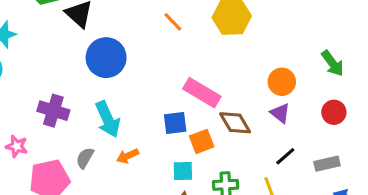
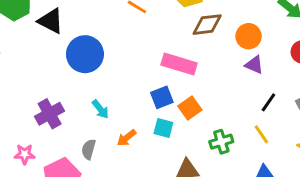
purple cross: (53, 111) -> (50, 114), turned -32
cyan arrow: (108, 119) -> (100, 109), size x0.6
brown diamond: (235, 123) -> (207, 25), moved, turned -52
cyan square: (183, 171) -> (163, 128), moved, turned 30

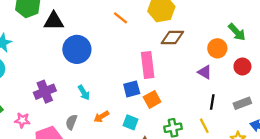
black triangle: (51, 21) -> (54, 21), turned -35
orange circle: (249, 36) -> (217, 48), moved
pink rectangle: (179, 64) -> (148, 65), turned 60
black line: (268, 102) -> (212, 102), turned -32
cyan square: (163, 128) -> (130, 122), moved

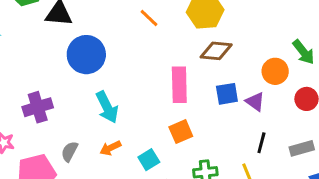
blue square: (132, 89) -> (227, 94), moved
cyan arrow: (84, 93) -> (107, 107), moved, size x1.5
cyan square: (130, 122) -> (149, 160), turned 32

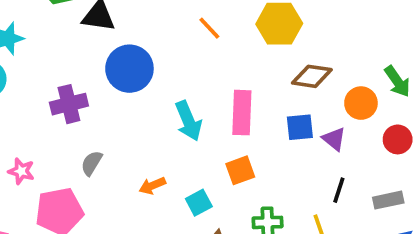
brown diamond: (216, 51) -> (312, 76), moved
purple cross: (38, 107) -> (69, 104), moved
cyan arrow: (107, 107) -> (188, 121), moved
gray semicircle: (69, 151) -> (92, 163), moved

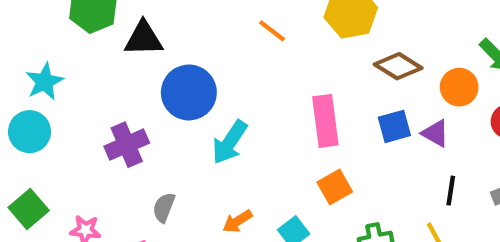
brown diamond: (312, 76) -> (398, 66), turned 33
cyan arrow: (188, 121) -> (230, 142), moved, turned 66

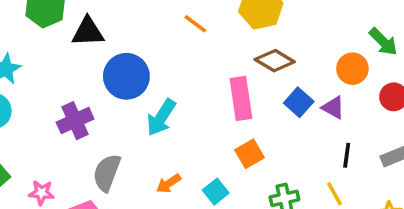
brown diamond: (398, 66) -> (275, 61), moved
blue square: (394, 126) -> (299, 102), turned -32
gray semicircle: (164, 207) -> (107, 173), size x1.5

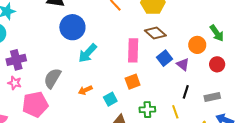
purple cross: (75, 121) -> (16, 60), moved

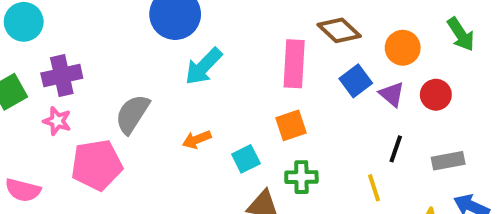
orange circle: (197, 45) -> (403, 48), moved
red circle: (217, 64) -> (436, 95), moved
green cross: (147, 110) -> (301, 177), moved

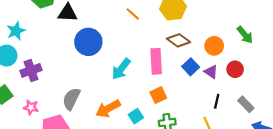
cyan arrow: (204, 66) -> (121, 69), moved
purple cross: (62, 76) -> (31, 70), moved
orange arrow: (197, 140) -> (108, 109), size x1.6
gray rectangle: (448, 161) -> (246, 104), turned 63

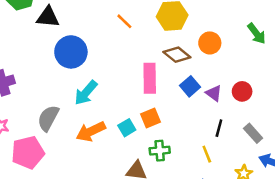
green arrow: (245, 35) -> (257, 34), moved
orange circle: (214, 46) -> (210, 43), moved
cyan arrow: (121, 69) -> (86, 93), moved
cyan square: (136, 116) -> (127, 128), moved

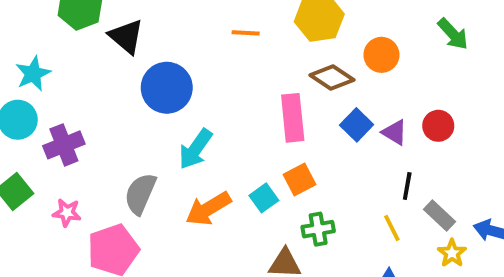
black triangle: (48, 17) -> (126, 36), turned 40
orange line: (124, 21) -> (246, 33), turned -36
gray rectangle: (253, 133) -> (440, 215), moved

